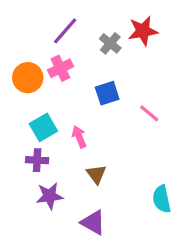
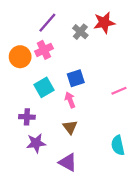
blue square: (107, 93) -> (76, 78), moved
pink line: (149, 113) -> (119, 91), moved, turned -63
cyan square: (43, 127) -> (44, 87), moved
pink arrow: (79, 137) -> (70, 100), moved

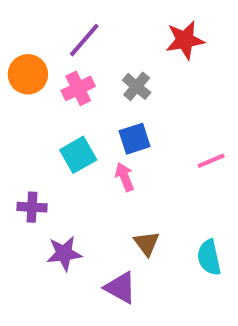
gray cross: (80, 32) -> (137, 86), moved
orange circle: (20, 57) -> (28, 74), moved
purple cross: (27, 117) -> (32, 207), moved
brown triangle: (70, 127) -> (147, 243), moved

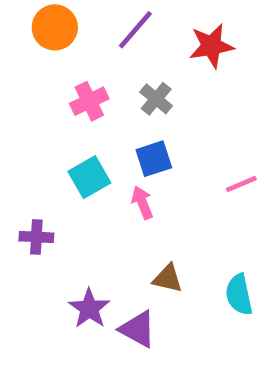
purple line: (84, 40) -> (135, 30), moved
orange circle: (28, 74) -> (55, 27), moved
brown triangle: (147, 243) -> (168, 278), turned -40
purple star: (64, 253) -> (89, 308), moved, turned -30

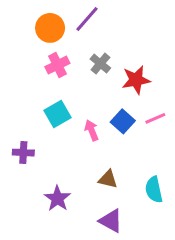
orange circle: (55, 27) -> (50, 28), moved
red star: (211, 46) -> (136, 80), moved
blue square: (154, 159) -> (123, 121), moved, turned -30
purple triangle: (138, 329) -> (111, 221), moved

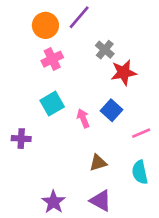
gray cross: (100, 64) -> (105, 50), moved
pink line: (155, 118) -> (141, 133), moved
brown triangle: (108, 179) -> (98, 163), turned -30
purple star: (57, 199) -> (54, 202), moved

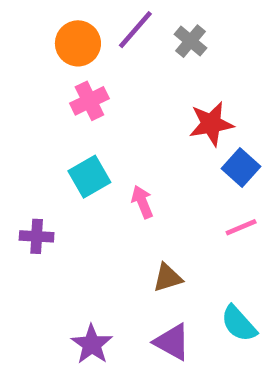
gray cross: (105, 50) -> (191, 41), moved
blue square: (111, 110) -> (241, 167), moved
cyan semicircle: (140, 172) -> (239, 324), moved, turned -30

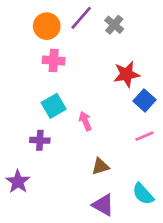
pink cross: (89, 101) -> (54, 60), turned 30
purple cross: (37, 236) -> (40, 140), moved
purple star: (92, 344) -> (18, 182), moved

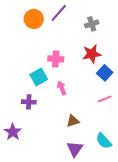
gray cross: (114, 25) -> (92, 24), moved, turned 32
pink cross: (54, 60) -> (56, 59), moved
purple triangle: (103, 205) -> (75, 149), turned 36

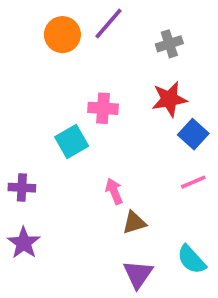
pink arrow: (62, 88) -> (114, 191), moved
purple cross: (29, 102) -> (22, 188), moved

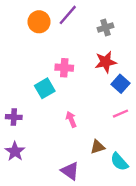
brown triangle: (134, 223) -> (98, 147), moved
purple triangle: (138, 274) -> (70, 171), moved, turned -30

